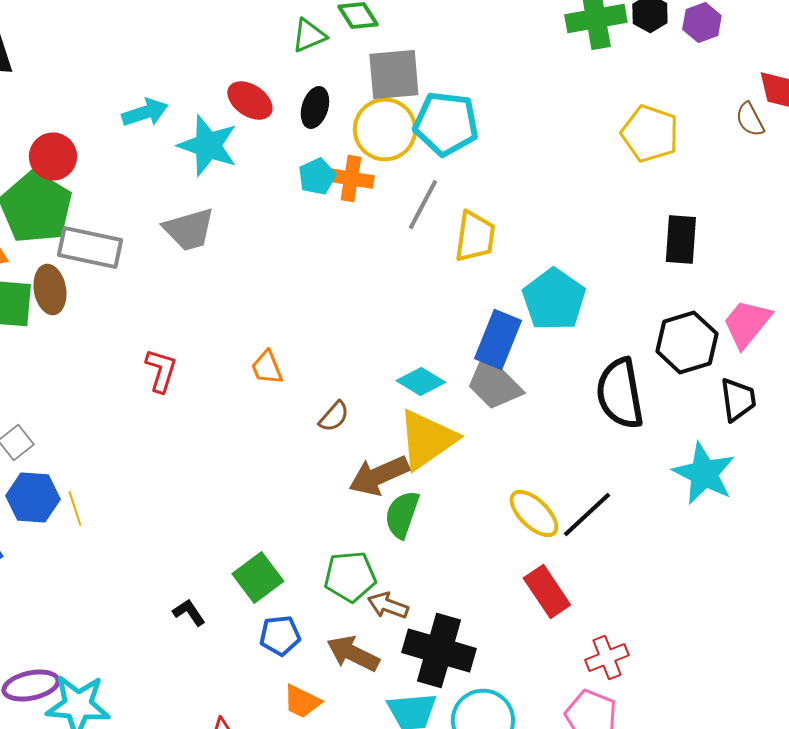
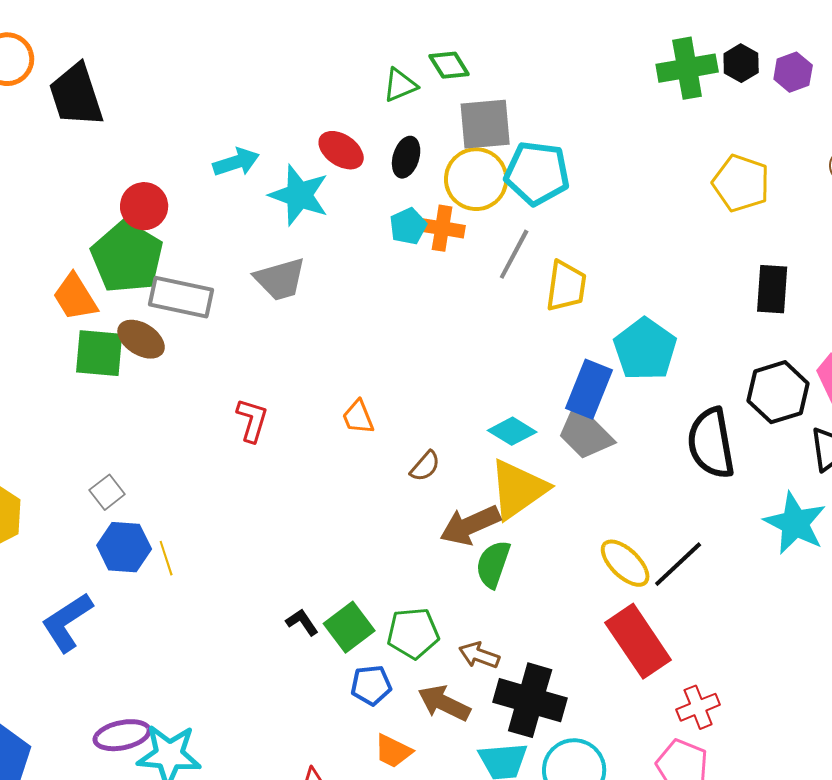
brown ellipse: (50, 290) -> (141, 339), turned -48
green pentagon: (350, 576) -> (413, 633), moved
red rectangle: (547, 592) -> (638, 641), size x1.4
black L-shape: (189, 612) -> (302, 622), moved

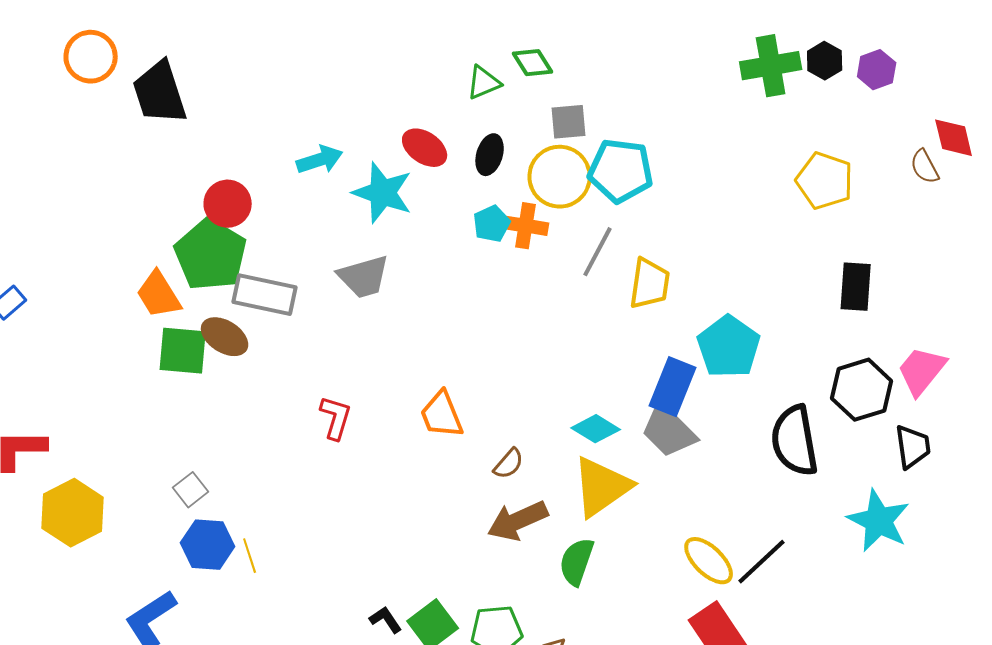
gray square: (485, 124) -> (569, 122), size x0.7
orange trapezoid: (358, 417) -> (442, 415), size x1.4
brown arrow: (470, 525) -> (518, 521), moved

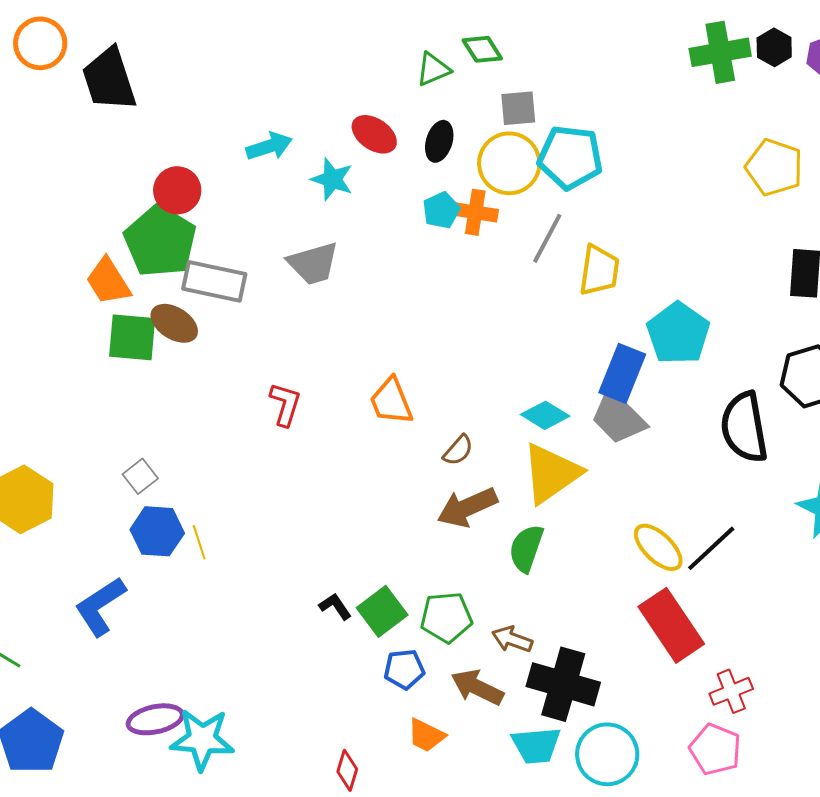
cyan star: (383, 193) -> (332, 179), size x0.7

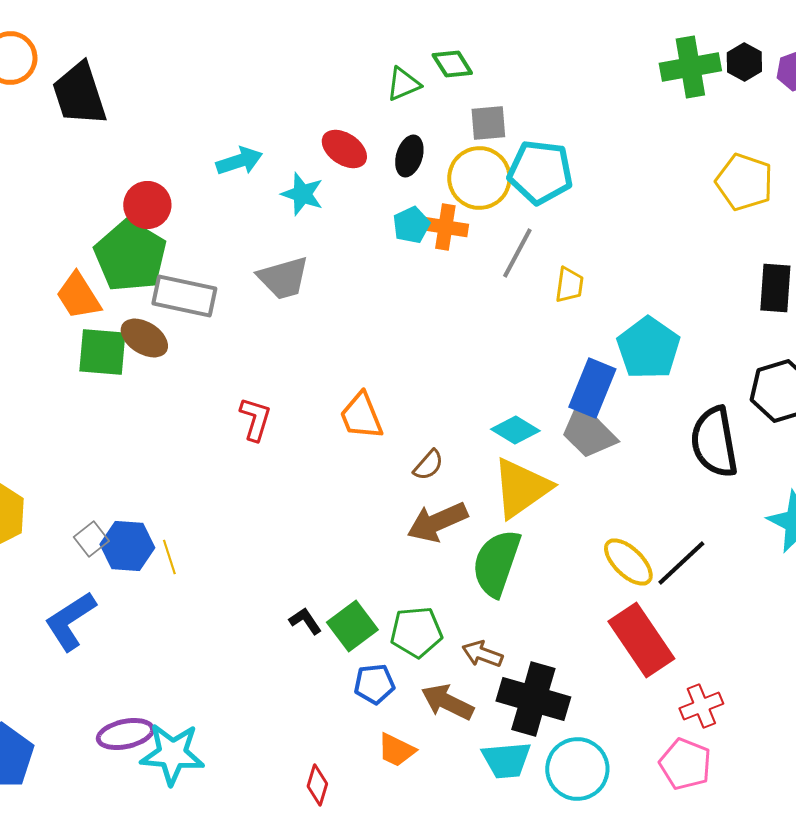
yellow trapezoid: (599, 270) -> (569, 285), size x0.7
gray square: (140, 476) -> (91, 539), moved
green semicircle: (526, 548) -> (496, 563), size x1.4

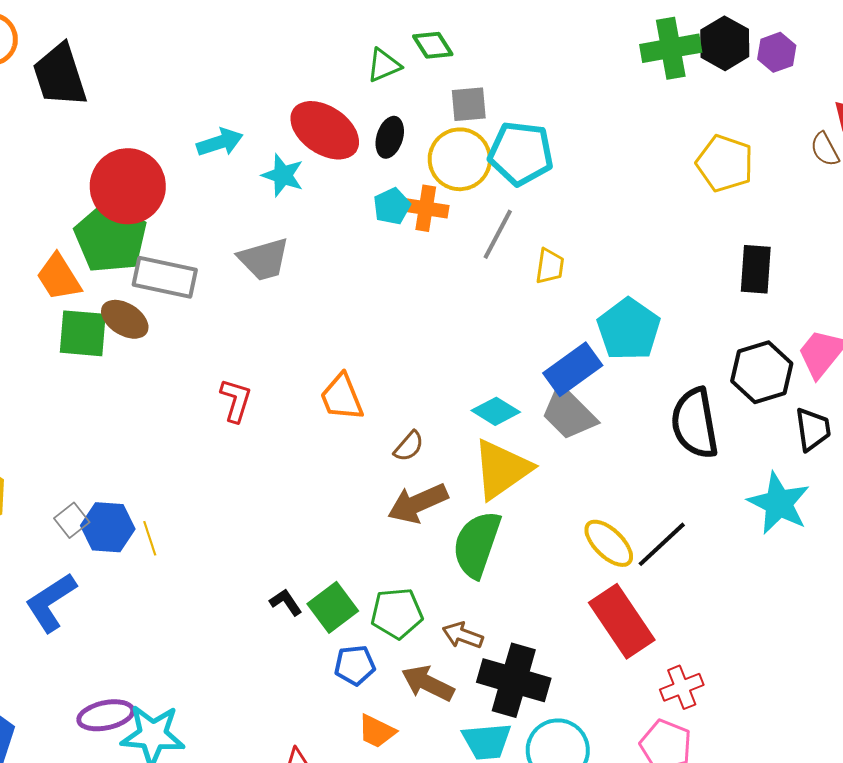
black hexagon: (744, 62) -> (725, 43), size x1.4
red ellipse: (344, 149) -> (325, 130), size x1.5
red circle: (147, 205) -> (128, 186), size x1.6
blue rectangle: (592, 388) -> (573, 369), turned 32

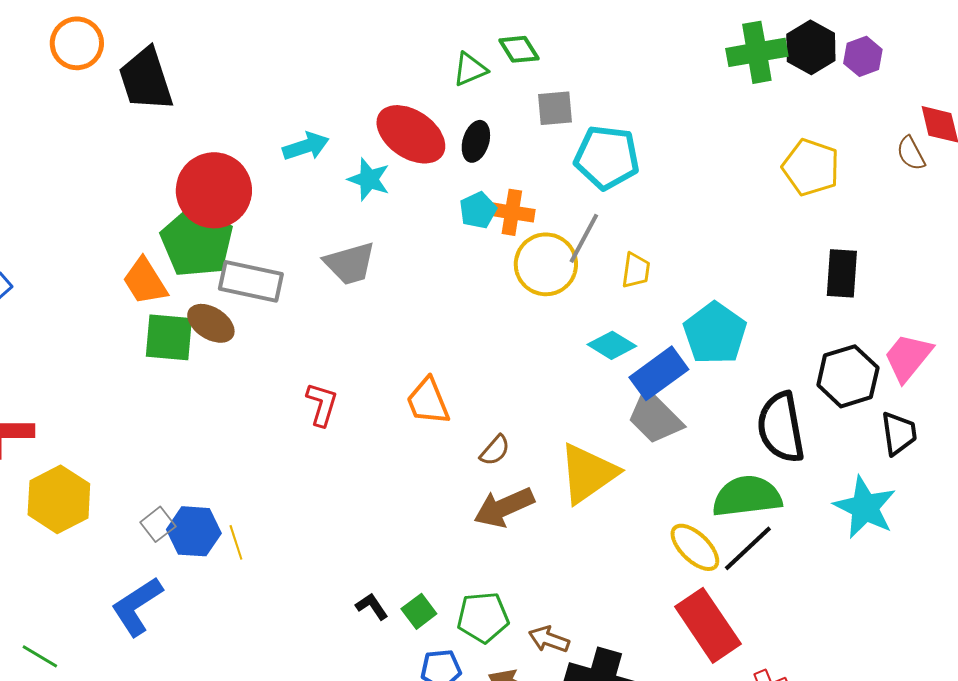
yellow circle: (460, 159) -> (546, 264), moved
cyan diamond: (496, 411) -> (612, 345), moved
green semicircle: (477, 544) -> (747, 496), moved, turned 64
green square: (333, 607) -> (419, 611), size x0.7

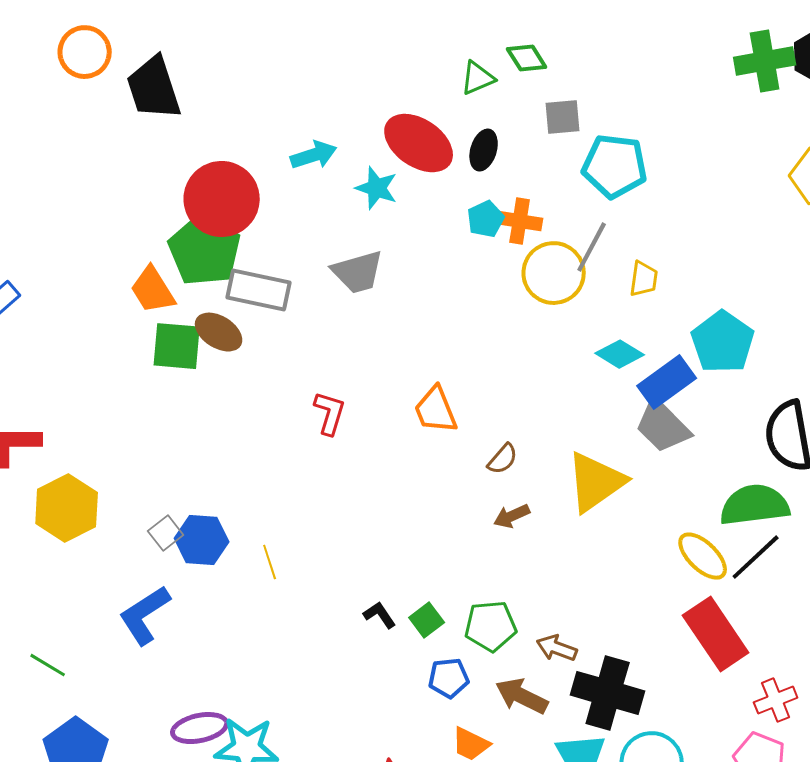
brown arrow: (504, 507) -> (512, 516), size x0.6
yellow line: (236, 542) -> (270, 562), moved

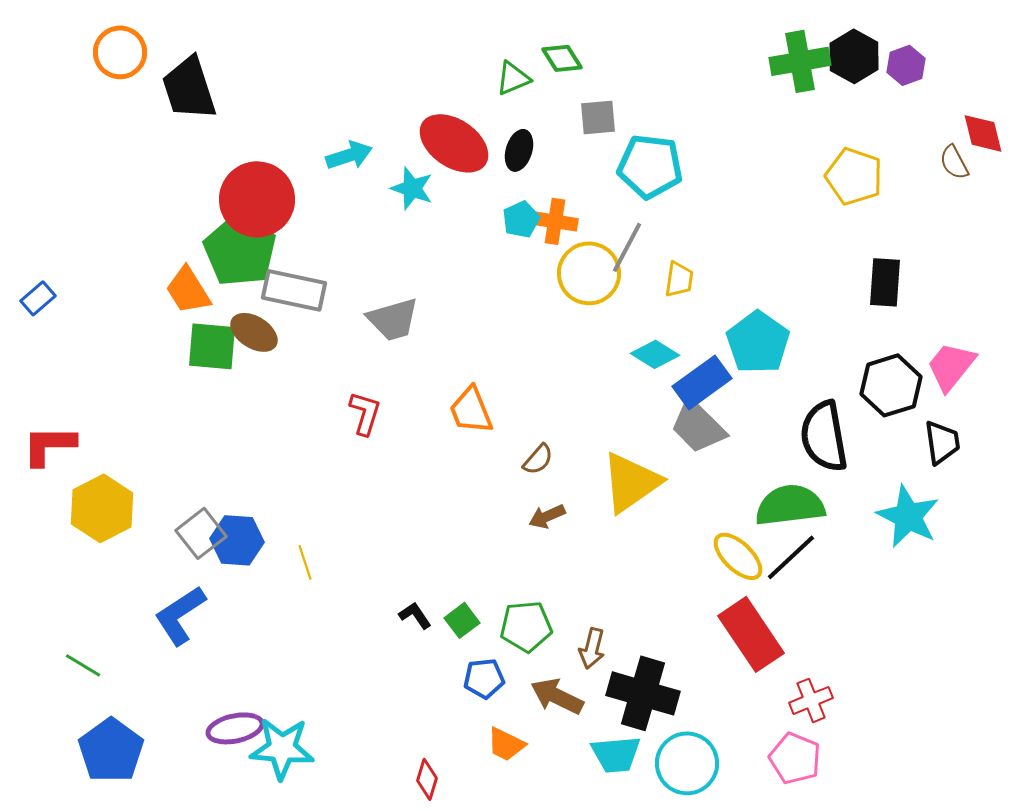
gray trapezoid: (358, 272) -> (393, 319), moved
gray square: (166, 533) -> (201, 533), size x1.4
brown arrow: (557, 648) -> (592, 648), turned -96

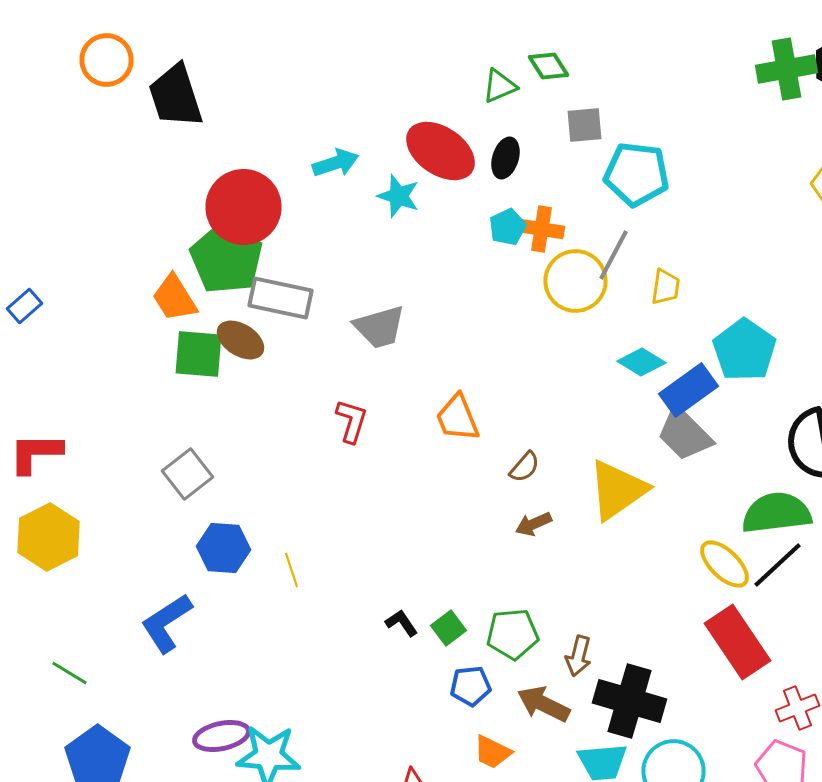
yellow hexagon: (102, 508) -> (48, 537), moved
gray square: (201, 533) -> (188, 474), moved

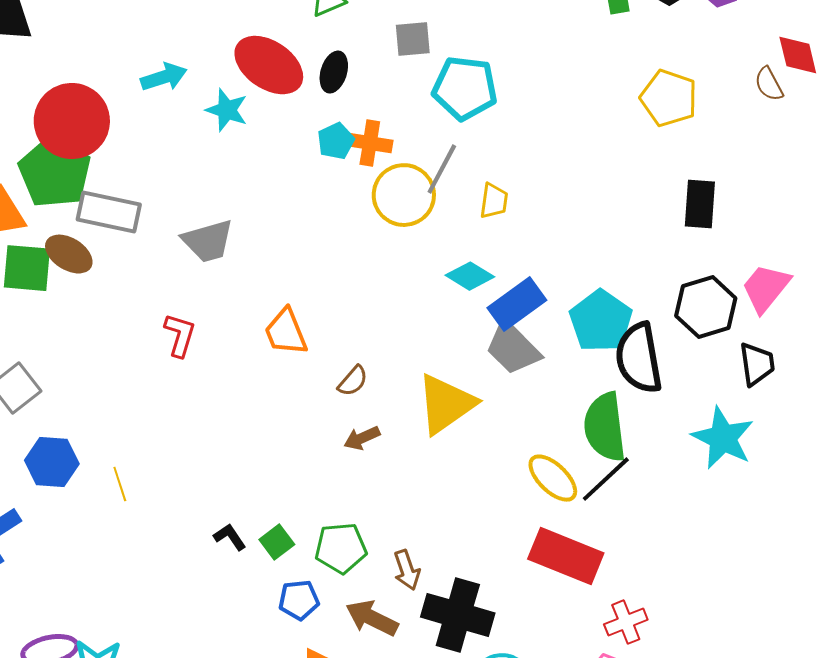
cyan pentagon: (744, 350) -> (601, 321), moved
green semicircle: (776, 513) -> (605, 427), turned -90
red rectangle: (738, 642) -> (566, 556), turned -34
brown arrow: (578, 656) -> (407, 570), turned -33

